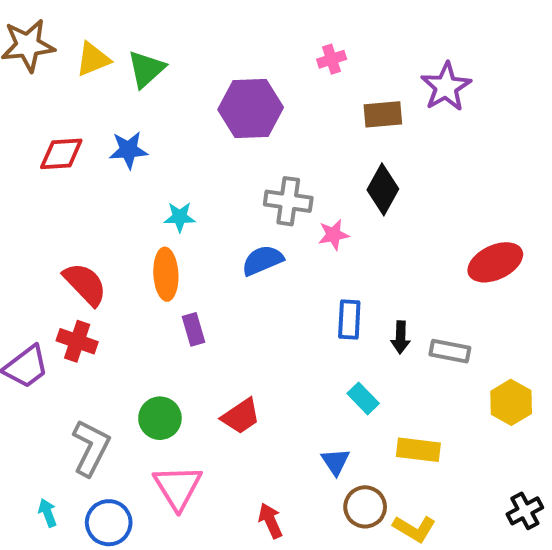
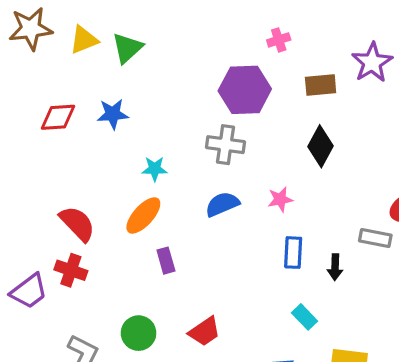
purple hexagon: (251, 108) -> (245, 90), moved
gray cross: (288, 201) -> (225, 145), moved
pink star: (334, 235) -> (280, 199), moved
orange ellipse: (166, 274) -> (143, 215), turned 45
gray rectangle: (450, 351) -> (375, 238), moved

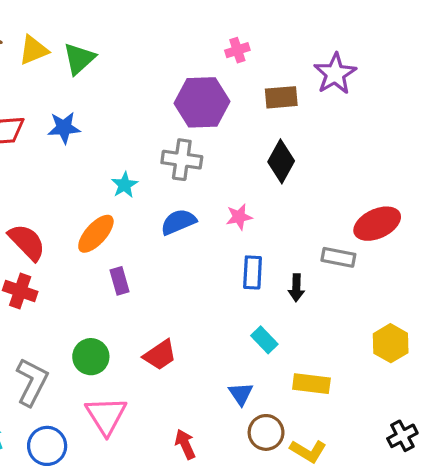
cyan star: (155, 169) -> (125, 185), moved, turned -30

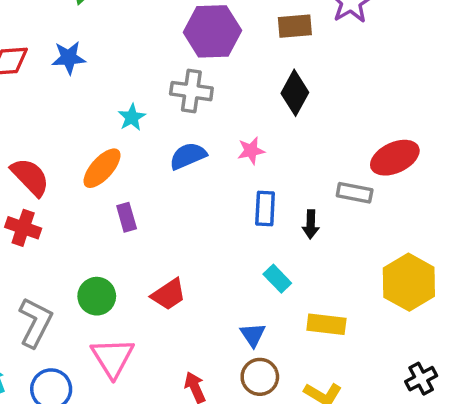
yellow hexagon: (391, 343) -> (409, 282), size x1.4
brown circle: (266, 432) -> (260, 377), moved

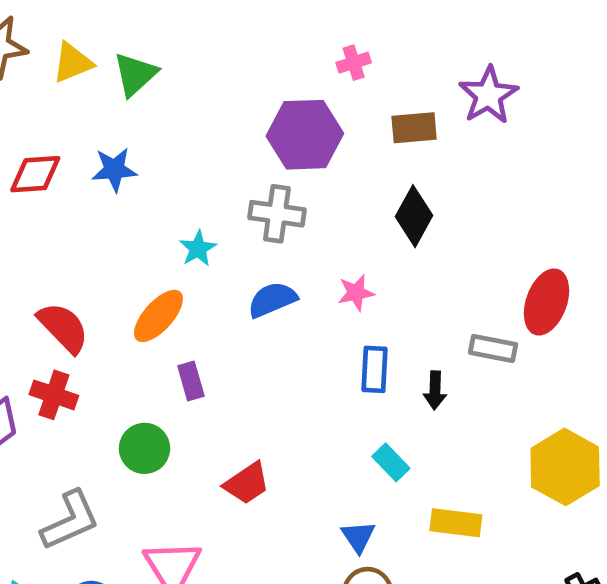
red ellipse: (395, 158) -> (547, 302), turned -45
green circle: (97, 296) -> (145, 448), moved
gray L-shape: (35, 322) -> (70, 520), turned 39

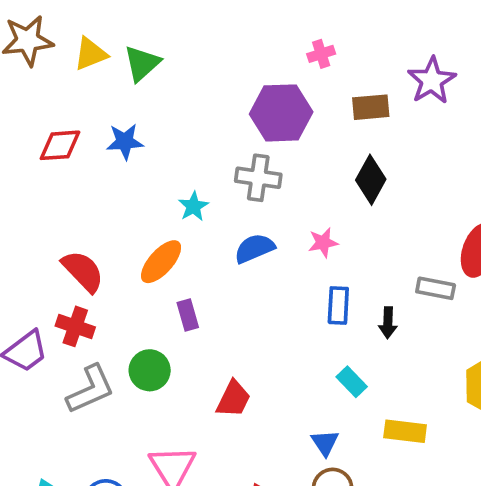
red trapezoid: (247, 483) -> (233, 399), turned -30
gray L-shape: (70, 520) -> (90, 389), moved

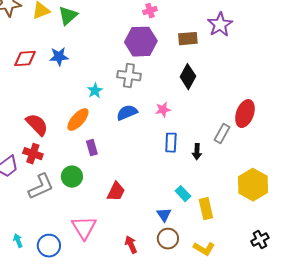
pink cross: (321, 54) -> (150, 11), moved
gray rectangle: (436, 288) -> (222, 134), turned -72
cyan rectangle: (352, 382) -> (183, 194), moved
yellow rectangle: (405, 431) -> (206, 209), turned 70

